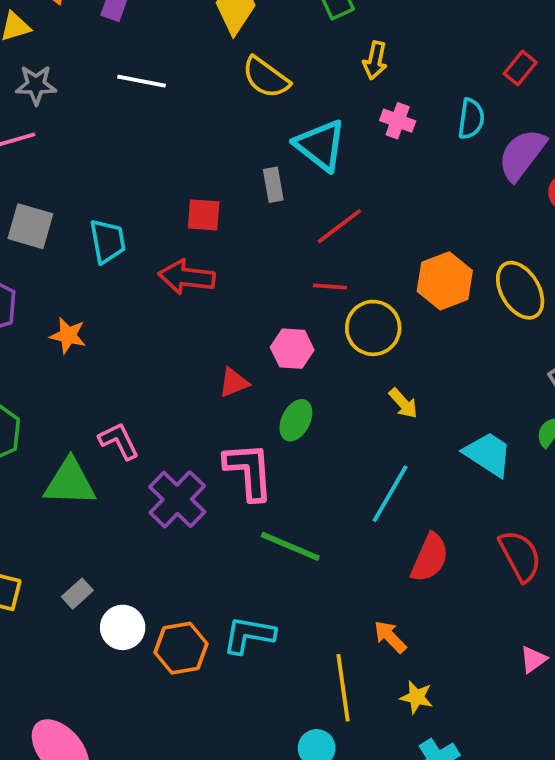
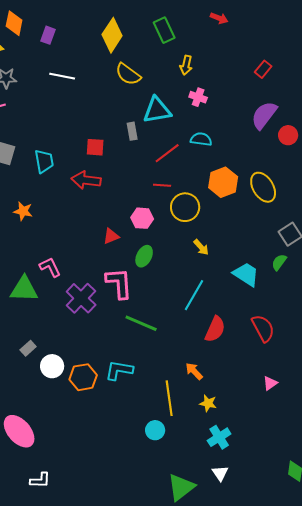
cyan semicircle: (471, 119) -> (201, 139), moved, turned -90
cyan triangle: (320, 145) -> (157, 110), turned -48

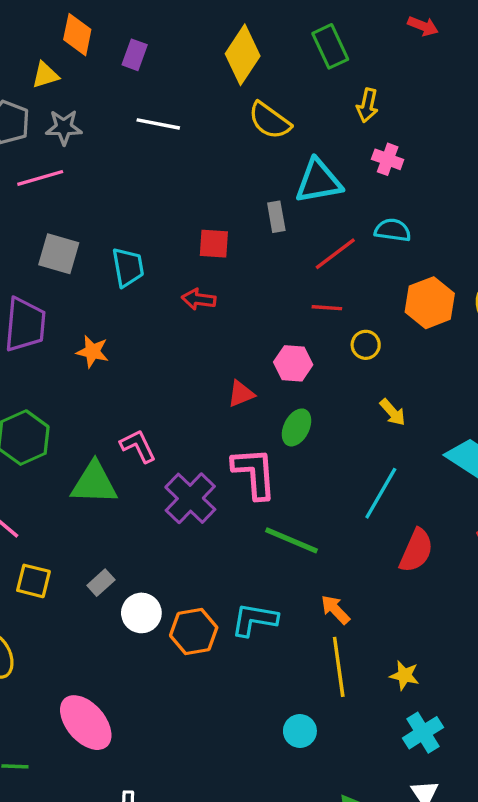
red arrow: (86, 180) -> (199, 299), size x0.7
yellow circle: (185, 207) -> (366, 345), size x0.6
orange arrow: (194, 371) -> (335, 610), moved
cyan circle: (155, 430) -> (300, 731), moved

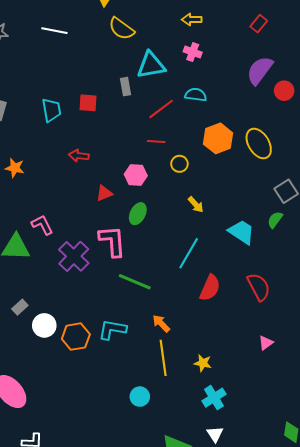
yellow arrow: (367, 105) -> (192, 20), moved, turned 78
cyan trapezoid: (128, 267) -> (51, 110), moved
red arrow: (199, 299) -> (79, 156), moved

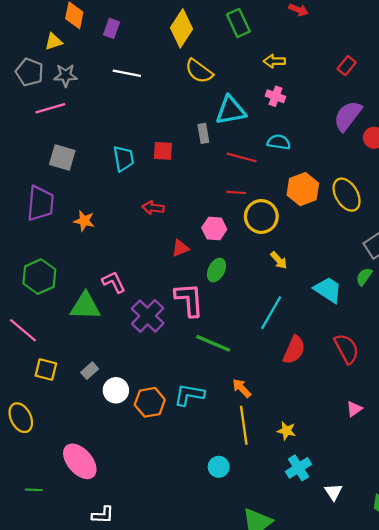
red line: (161, 109) -> (242, 157), turned 52
yellow circle: (179, 164) -> (261, 216), size x1.8
white triangle: (215, 434) -> (333, 492), moved

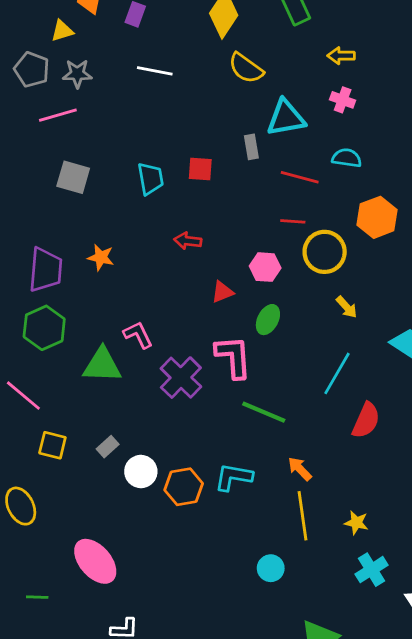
purple trapezoid: (40, 203) -> (46, 270), moved

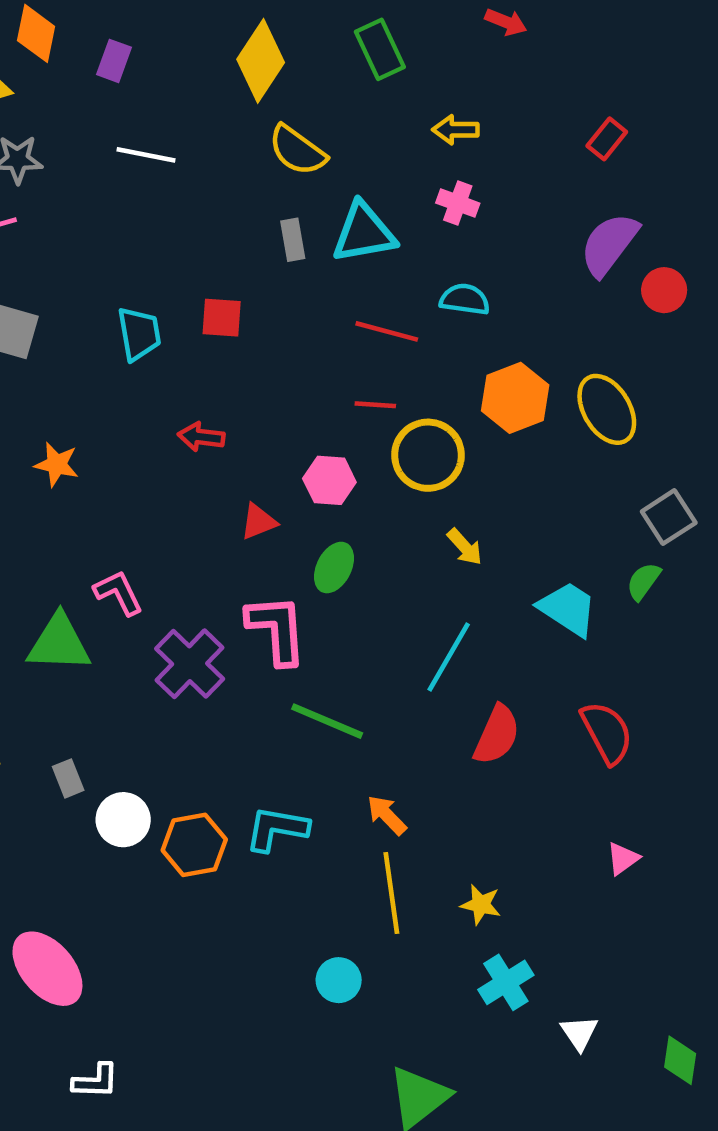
gray rectangle: (251, 147) -> (293, 240), moved
gray rectangle: (108, 447) -> (68, 778), turned -70

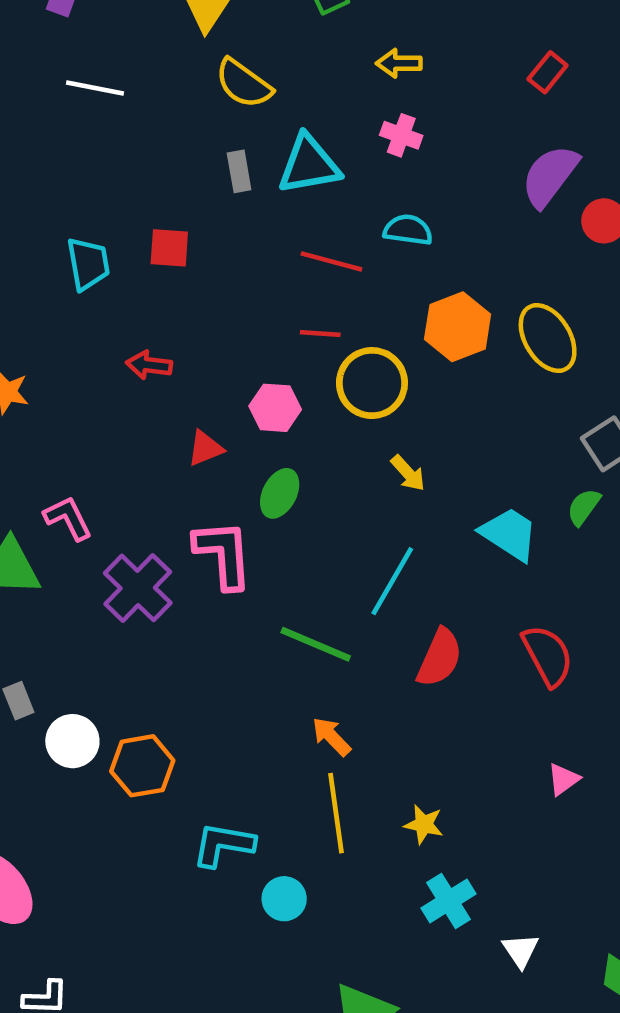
green line: (327, 721) -> (316, 644), moved
cyan L-shape: (277, 829) -> (223, 845), moved

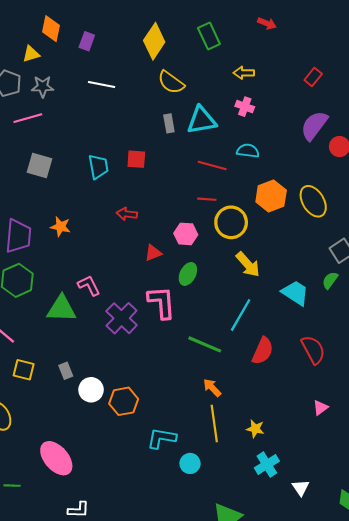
yellow arrow: (408, 473) -> (248, 264), size x1.5

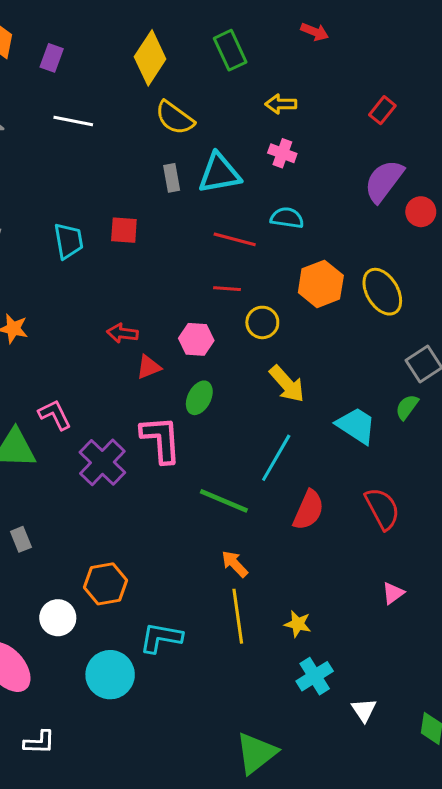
red arrow: (127, 214) -> (122, 333), moved
yellow circle: (231, 222) -> (262, 322), size x0.7
white circle: (91, 390) -> (58, 618), moved
cyan circle: (190, 463) -> (110, 675), moved, size x1.6

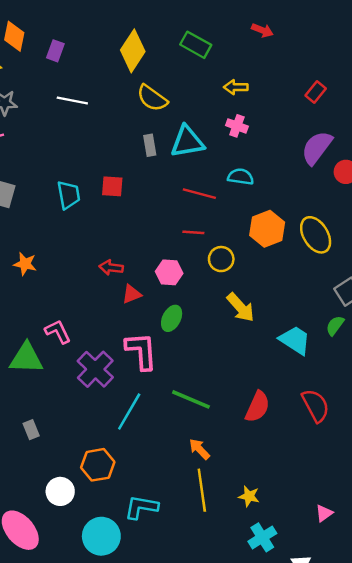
green rectangle: (230, 50) -> (196, 45), turned -36
cyan line: (276, 458) -> (129, 412), moved
pink triangle: (393, 593) -> (324, 513), moved

